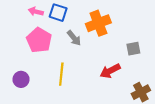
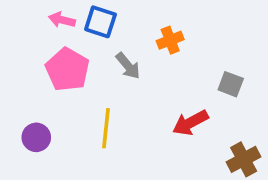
orange cross: (98, 23) -> (170, 40), size x0.6
gray square: (133, 49) -> (231, 84), turned 32

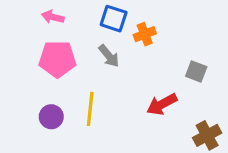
blue square: (100, 22) -> (114, 19), moved
pink pentagon: (67, 69) -> (57, 59), turned -30
purple circle: (36, 137) -> (51, 117), moved

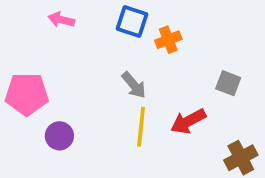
gray arrow: (109, 56) -> (134, 85), moved
pink pentagon: (57, 59) -> (27, 94), moved
yellow line: (90, 109) -> (141, 127), moved

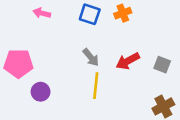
orange cross: (168, 40) -> (123, 13), moved
gray square: (228, 83) -> (162, 65), moved
red arrow: (188, 121) -> (128, 61), moved

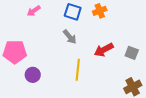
pink arrow: (42, 13) -> (34, 11), turned -48
gray arrow: (91, 57) -> (70, 37), moved

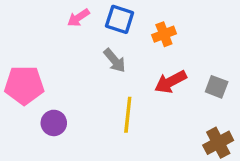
pink arrow: (34, 11) -> (78, 18), moved
orange cross: (100, 11) -> (164, 34), moved

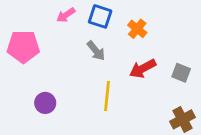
orange cross: (164, 34) -> (137, 29), turned -30
pink pentagon: (24, 85) -> (23, 47), moved

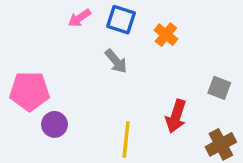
pink pentagon: (23, 47) -> (30, 91), moved
red arrow: (143, 69) -> (176, 116), moved, turned -44
yellow line: (107, 96) -> (126, 139), moved

